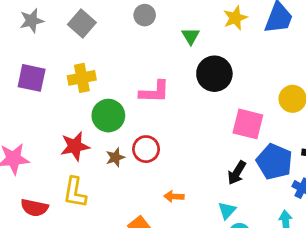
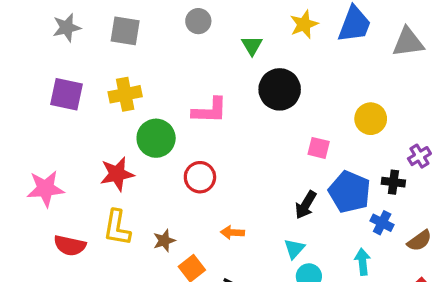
gray square: (82, 23) -> (125, 31), turned -32
pink square: (248, 124) -> (319, 148), size x0.6
brown star: (115, 157) -> (164, 241), moved

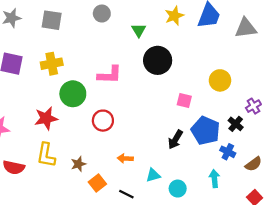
black cross: (393, 182) -> (236, 124), turned 32
cyan triangle: (294, 249) -> (153, 175), moved, turned 32

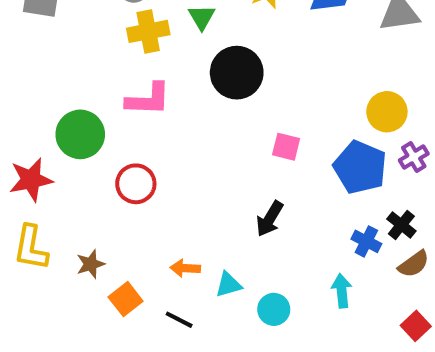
yellow cross: (52, 64) -> (148, 31), moved
yellow circle: (220, 80) -> (387, 112), moved
black cross: (236, 124) -> (401, 225), moved
blue pentagon: (206, 131) -> (360, 167), moved
orange arrow: (125, 158) -> (185, 268), moved

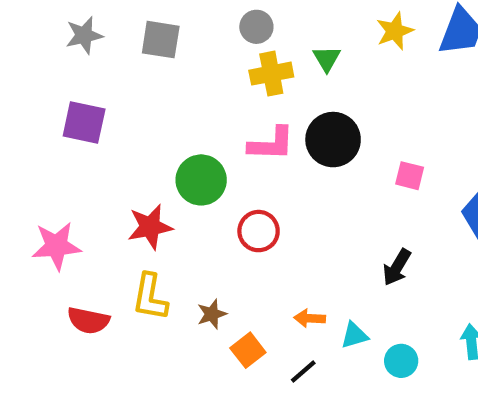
black circle: (237, 73) -> (333, 140), moved
pink square: (286, 147) -> (410, 176), moved
black line: (179, 320) -> (303, 371), turned -68

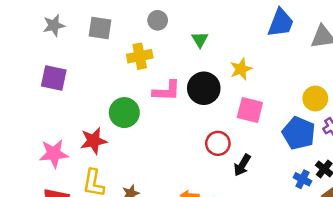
yellow star: (395, 31) -> (241, 69), moved
yellow cross: (271, 74) -> (140, 56), moved
pink square: (410, 176) -> (250, 110), size x1.5
red circle: (259, 231) -> (218, 143), moved
pink star: (56, 246) -> (54, 154), moved

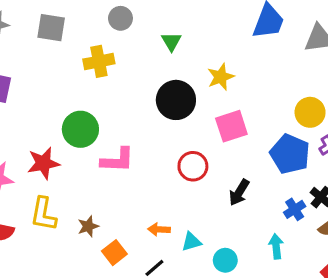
pink L-shape: (167, 91) -> (117, 160), moved
pink square: (250, 110) -> (231, 126), turned -32
black arrow: (242, 165) -> (239, 192), moved
blue cross: (302, 179) -> (295, 209), turned 30

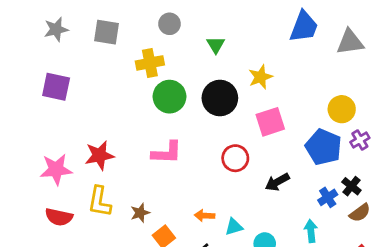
green circle: (80, 129) -> (169, 97), moved
black arrow: (239, 192) -> (277, 182), turned 30

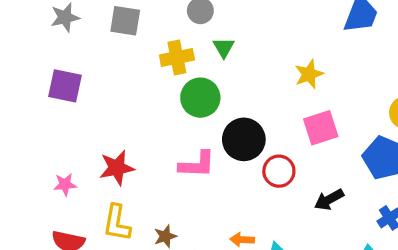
green triangle: (216, 45) -> (224, 47), moved
black circle: (220, 98) -> (244, 139), moved
pink star: (56, 169) -> (65, 185), size x0.6

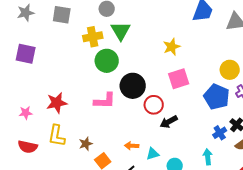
green triangle: (224, 47) -> (121, 31), size x1.5
black arrow: (329, 200) -> (169, 122), moved

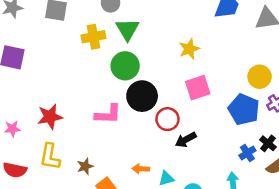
green circle: (107, 61) -> (125, 66), moved

